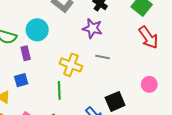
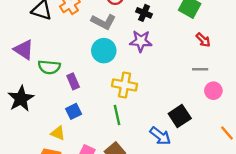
cyan circle: (37, 30) -> (104, 51), moved
red arrow: (148, 37) -> (203, 40), size x0.6
gray line: (103, 57) -> (200, 69), moved

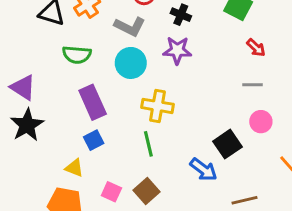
purple triangle: (24, 50) -> (23, 87), moved
green semicircle: (49, 67) -> (77, 55), moved
purple rectangle: (73, 81) -> (93, 102), size x1.6
pink circle: (213, 91) -> (261, 122), moved

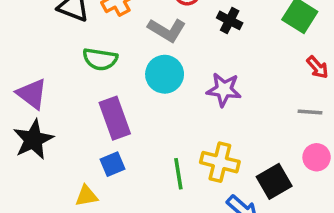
purple star: (177, 50) -> (224, 90), moved
yellow cross: (158, 106) -> (220, 162), moved
yellow triangle: (74, 168) -> (86, 196), turned -36

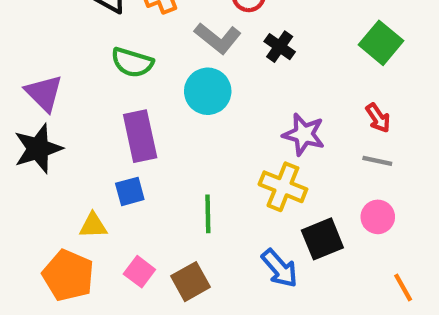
black cross: (230, 20) -> (280, 47), moved
red arrow: (317, 67) -> (378, 118), moved
purple star: (224, 90) -> (304, 134), moved
yellow cross: (220, 162) -> (283, 187), moved

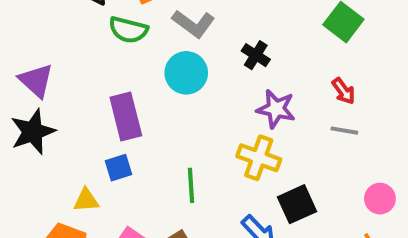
black cross: (280, 47) -> (256, 55), moved
green semicircle: (132, 62) -> (128, 30), moved
pink circle: (378, 217) -> (380, 199), moved

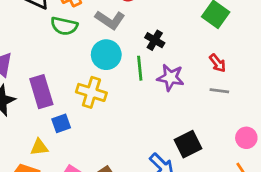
purple rectangle: (126, 117) -> (41, 92), moved
yellow cross: (259, 158) -> (91, 92), moved
green line: (191, 185) -> (140, 68), moved

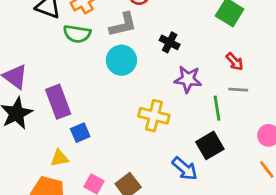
gray L-shape: (110, 20) -> (123, 25), turned -44
green line: (140, 68) -> (217, 108), moved
yellow cross: (91, 92) -> (154, 116), moved

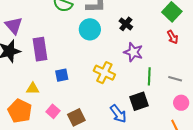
red arrow: (235, 62) -> (173, 37), moved
gray line: (238, 90) -> (175, 79), moved
blue square: (80, 133) -> (62, 75), moved

